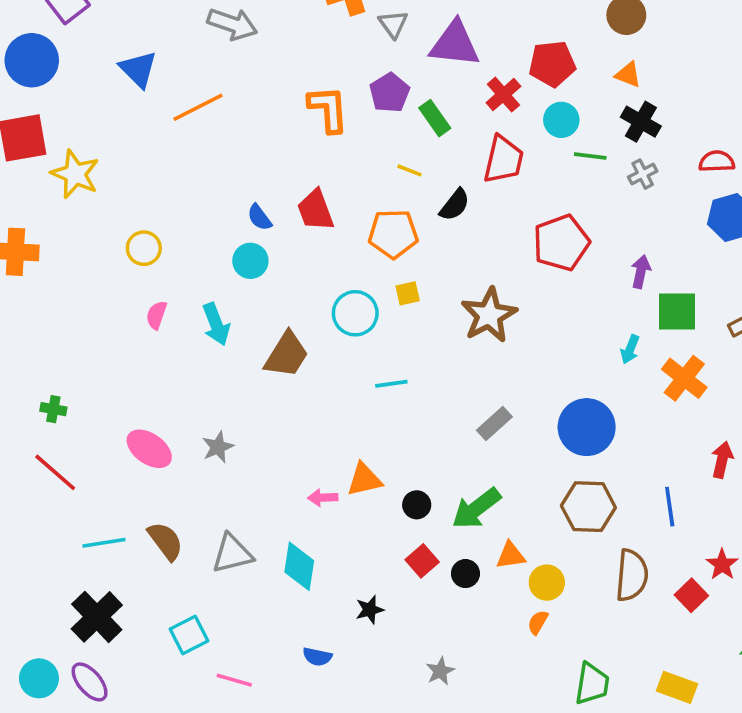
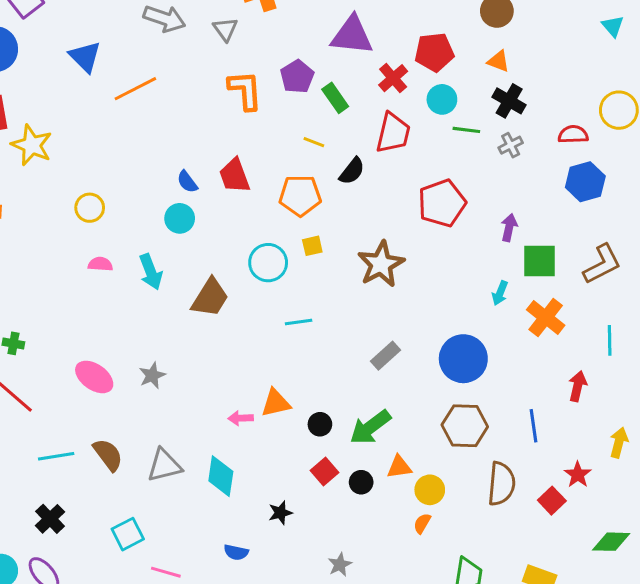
gray triangle: (393, 24) -> (225, 29), moved
pink semicircle: (156, 315) -> (100, 264), turned 75
black cross: (97, 617) -> (50, 519), size x0.7

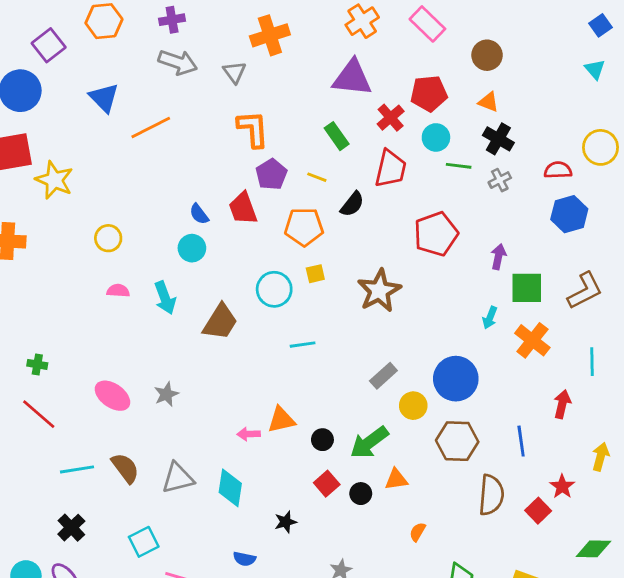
purple pentagon: (297, 77) -> (271, 174), moved
yellow circle: (430, 490) -> (413, 406), moved

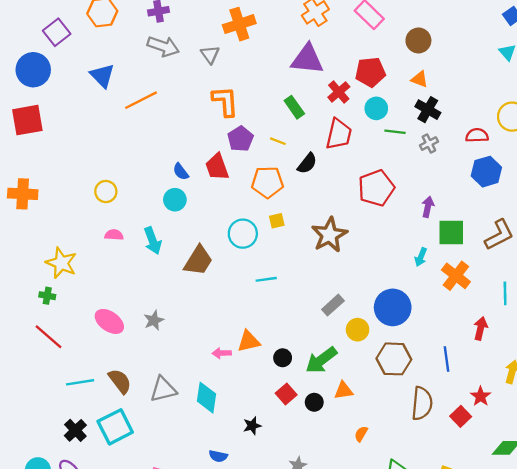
yellow star: (54, 180) -> (61, 263), moved
cyan square: (144, 542) -> (115, 427), moved, size x1.4

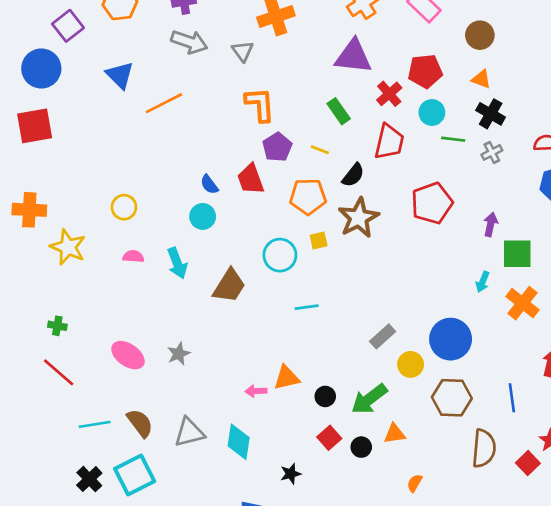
brown star: (329, 235) -> (359, 218), moved
yellow star: (61, 263) -> (68, 247), moved

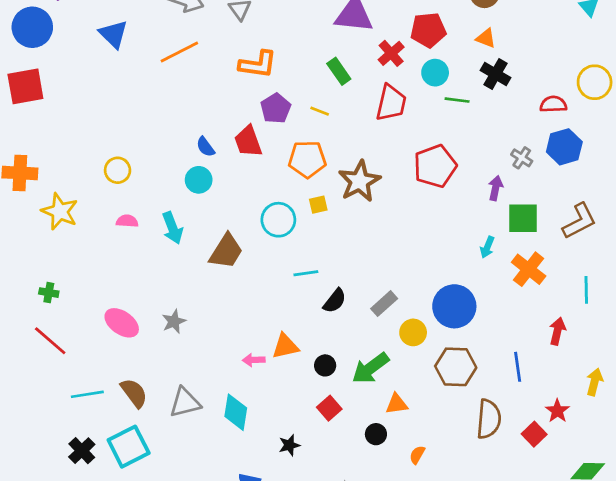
orange line: (164, 103) -> (179, 52), moved
orange L-shape: (260, 104) -> (258, 64), turned 102
gray cross: (492, 152) -> (522, 158), moved, turned -30
black semicircle: (353, 175) -> (335, 301), moved
black circle: (361, 447) -> (376, 434), moved

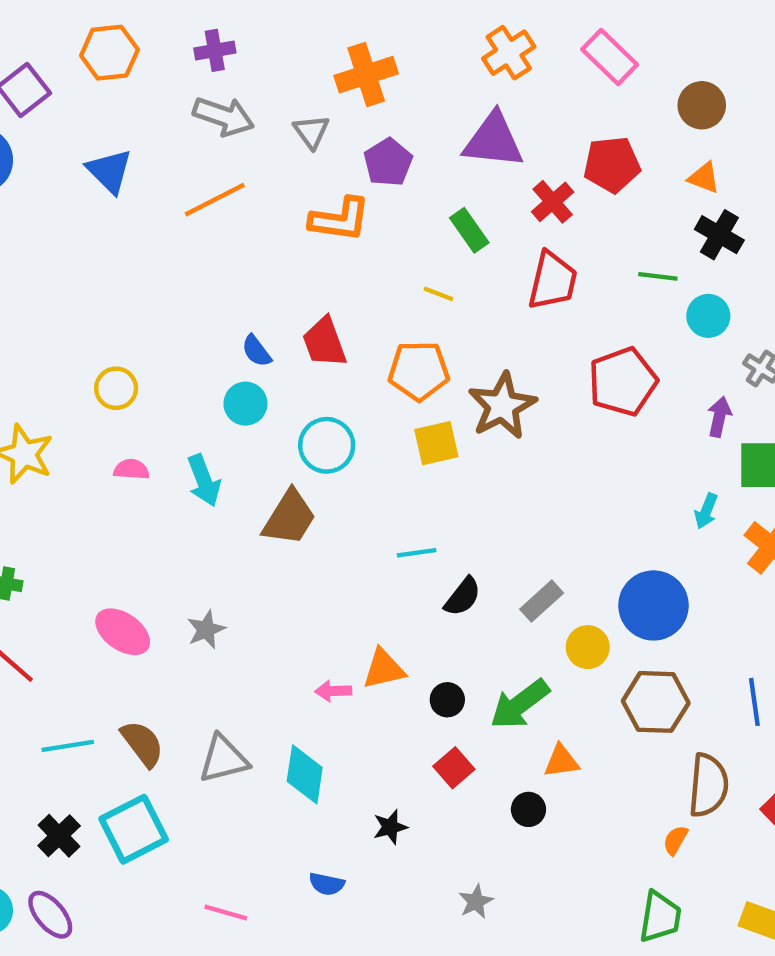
cyan circle: (435, 73) -> (708, 316), moved
purple pentagon: (276, 108) -> (388, 162), moved
yellow square: (318, 205) -> (436, 443), size x1.5
cyan circle: (278, 220) -> (327, 445), moved
orange semicircle: (417, 455) -> (675, 840), moved

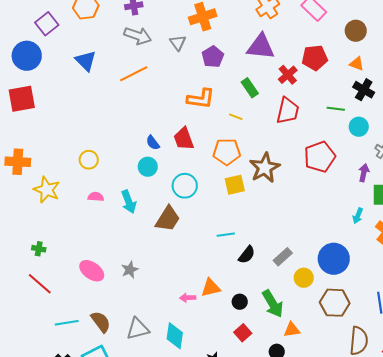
orange L-shape: (340, 219) -> (201, 99), moved
green arrow: (520, 704) -> (273, 304), turned -84

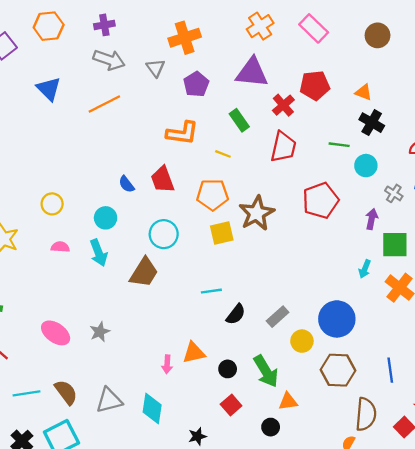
brown circle: (356, 31) -> (378, 35), moved
cyan circle: (148, 167) -> (106, 218), moved
pink arrow: (188, 298) -> (167, 364), turned -84

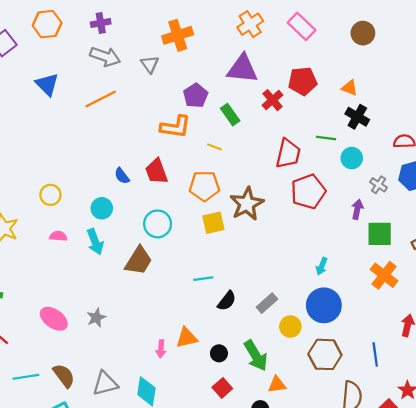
purple pentagon: (196, 84) -> (196, 96), moved
red trapezoid: (283, 147) -> (288, 154), moved
cyan arrow: (365, 269) -> (322, 266), moved

